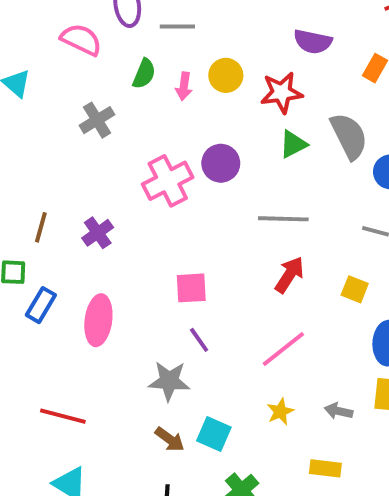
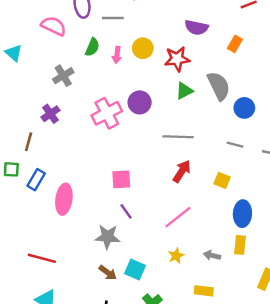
purple cross: (98, 233) -> (50, 114), moved
blue rectangle: (41, 305) -> (36, 180), moved

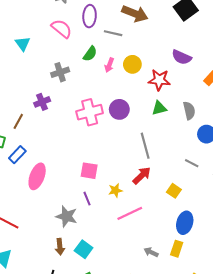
gray semicircle: (219, 86) -> (189, 111), size x0.7
gray line: (178, 137) -> (145, 146), turned 60
yellow star: (176, 256) -> (115, 190), moved
brown arrow: (108, 273) -> (60, 247), turned 35

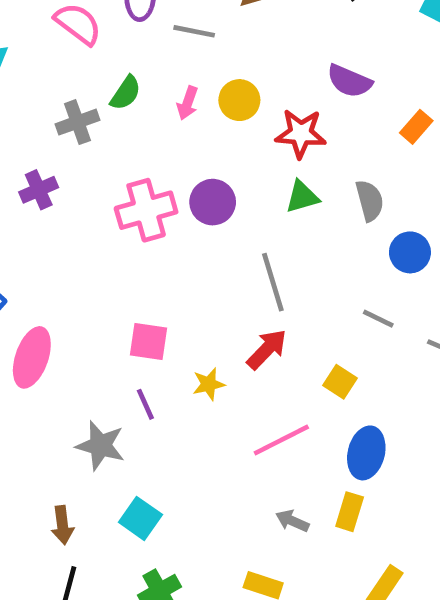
green semicircle: (90, 54) -> (126, 93), moved
pink line: (130, 213) -> (281, 440), moved
brown arrow: (60, 247) -> (62, 525), moved

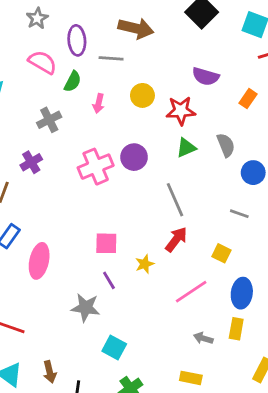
green semicircle: (126, 93) -> (73, 82), moved
pink arrow: (188, 103) -> (99, 104), moved
brown arrow: (62, 525) -> (50, 372), moved

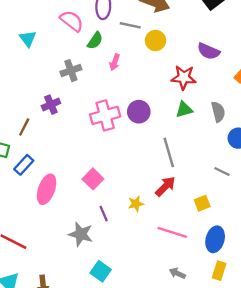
yellow circle: (142, 95) -> (155, 41), moved
pink square: (106, 243) -> (93, 179), moved, turned 36
yellow square: (221, 253) -> (202, 203), turned 35
pink line: (191, 292) -> (172, 232), turned 44
yellow rectangle: (236, 329) -> (219, 271), moved

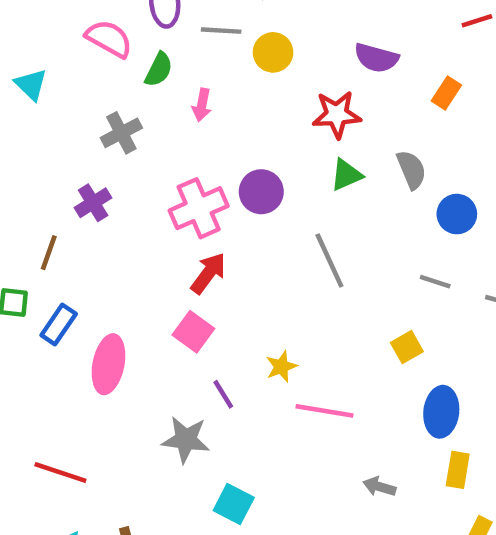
red arrow: (165, 186) -> (208, 273), moved
pink line: (172, 232) -> (325, 411), moved

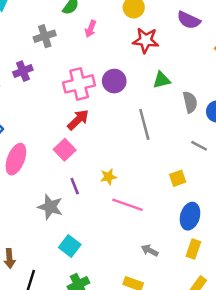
red star: (337, 114) -> (146, 40), moved
gray semicircle: (411, 170) -> (190, 102), moved

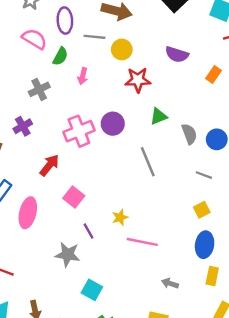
red arrow: (78, 120) -> (49, 165), moved
yellow square: (178, 178) -> (202, 210), moved

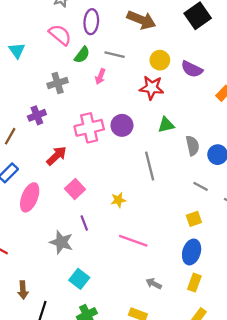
gray line: (94, 37) -> (115, 55), moved
yellow circle: (122, 49) -> (160, 60), moved
yellow star: (120, 217) -> (118, 200), moved

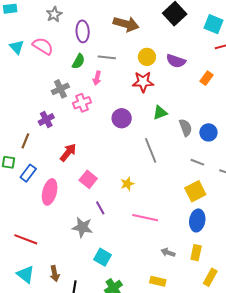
pink semicircle: (60, 35) -> (43, 46), moved
cyan triangle: (17, 51) -> (17, 47), moved
pink cross: (89, 128) -> (82, 103), moved, size x0.7
yellow square: (194, 219) -> (195, 191), size x1.5
yellow rectangle: (194, 283) -> (196, 253), moved

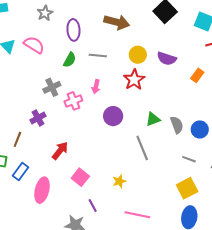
pink arrow: (97, 78) -> (96, 87), moved
red star: (143, 82) -> (134, 80), turned -30
green triangle: (160, 113) -> (153, 119), moved

